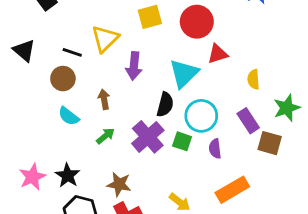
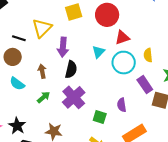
cyan triangle: (184, 73) -> (99, 52), size x0.6
black semicircle: (165, 105) -> (71, 69), moved
cyan circle: (201, 116) -> (124, 63), moved
green square: (182, 141) -> (100, 117), moved

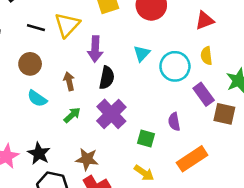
black line: (19, 38) -> (36, 28), moved
red triangle: (122, 38) -> (205, 20), moved

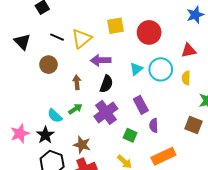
purple arrow: (95, 49) -> (101, 60), turned 78
cyan circle: (175, 66) -> (161, 69), moved
purple rectangle: (204, 94) -> (141, 105), moved
cyan semicircle: (37, 98) -> (55, 116), moved

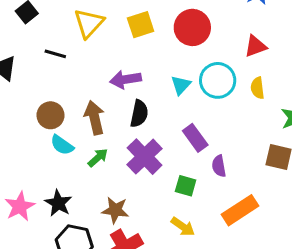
yellow triangle: (82, 39) -> (89, 23), moved
brown circle: (48, 65) -> (51, 115), moved
brown arrow: (77, 82) -> (94, 118), size x1.5
cyan semicircle: (55, 116) -> (62, 145), moved

